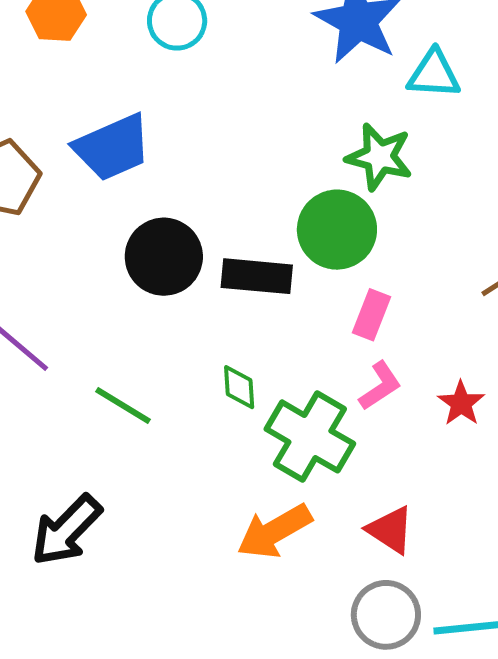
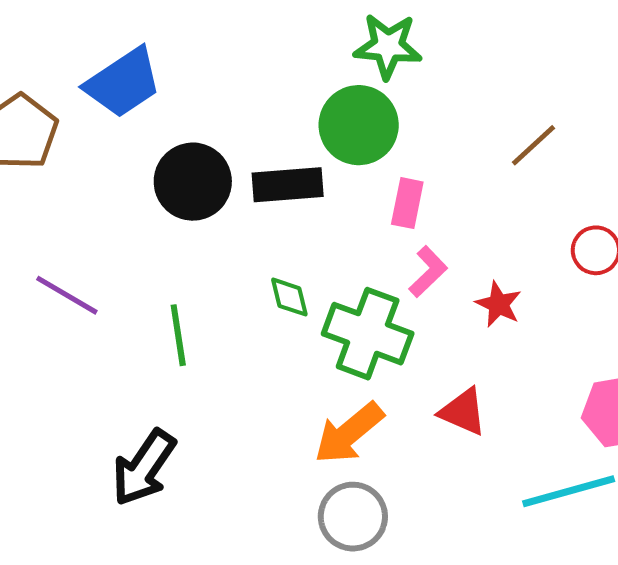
red star: (461, 403) -> (499, 304), moved
green line: (123, 405) -> (178, 335), turned 60
gray circle: (386, 615) -> (353, 517), moved

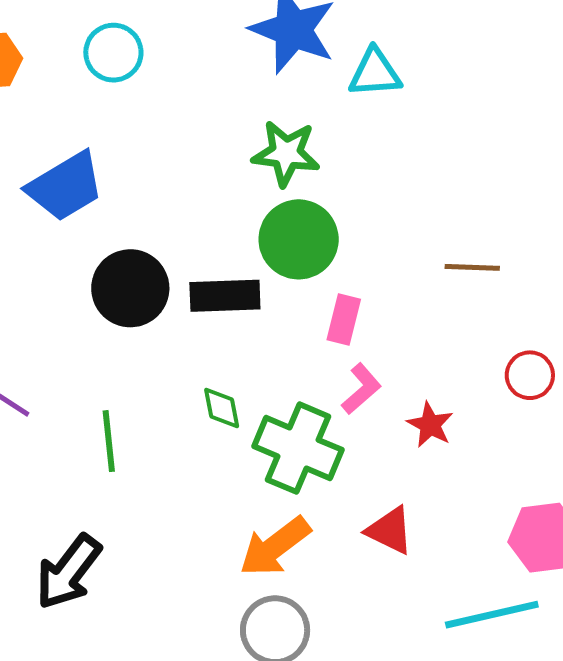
green star: (388, 46) -> (286, 153), moved
brown line: (533, 145) -> (472, 267), turned 42

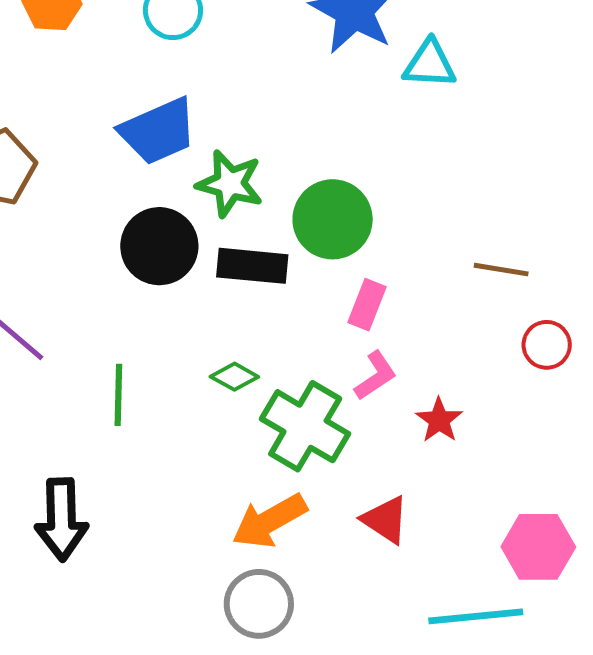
green star: (286, 153) -> (230, 184), moved
blue trapezoid: (65, 186) -> (158, 131), moved
red circle: (530, 375) -> (547, 345), moved
green diamond: (222, 408) -> (234, 377), turned -57
black arrow: (68, 572) -> (61, 519), turned -46

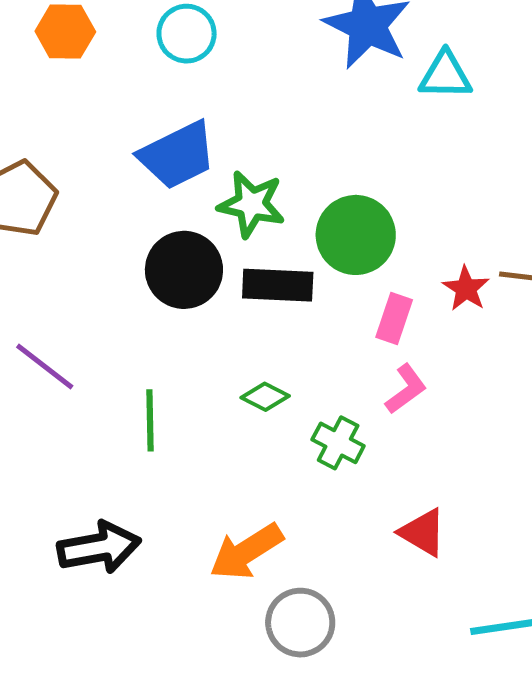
red star: (439, 420) -> (466, 289), moved
green cross: (305, 426) -> (338, 443), size x0.6
black arrow: (61, 519) -> (99, 548), turned -96
orange arrow: (269, 521) -> (246, 552), moved

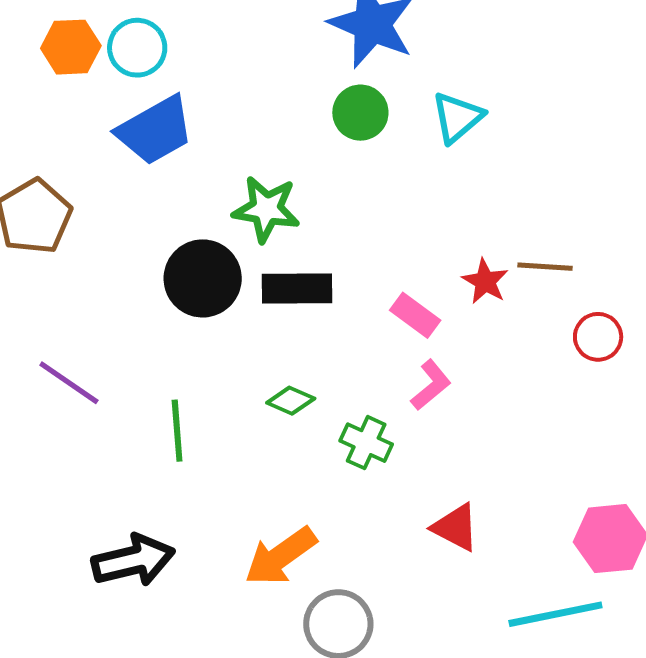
cyan circle: (187, 34) -> (137, 48), moved
cyan triangle: (445, 75) -> (457, 117), moved, turned -38
blue trapezoid: (177, 155) -> (155, 130), moved
green circle: (356, 235) -> (360, 113), moved, size x0.7
pink rectangle: (394, 319) -> (415, 315), turned -69

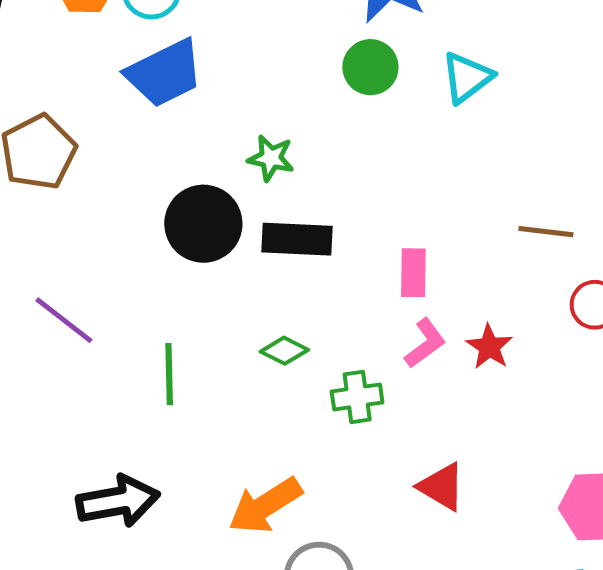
green star: (266, 209) -> (271, 158), size x0.7
red star: (485, 281) -> (489, 347), moved
pink rectangle: (415, 315) -> (413, 273), turned 51
green cross: (366, 443) -> (357, 397), turned -36

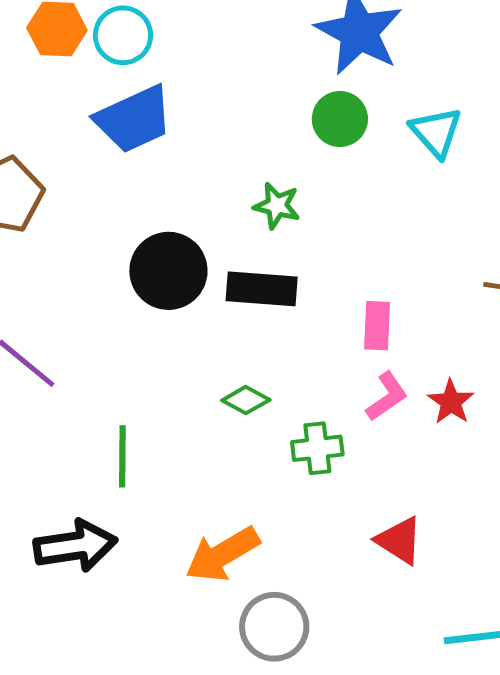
cyan triangle: (467, 77) -> (436, 132), turned -36
green star: (271, 158) -> (277, 206), moved
green line: (169, 374) -> (122, 456), moved

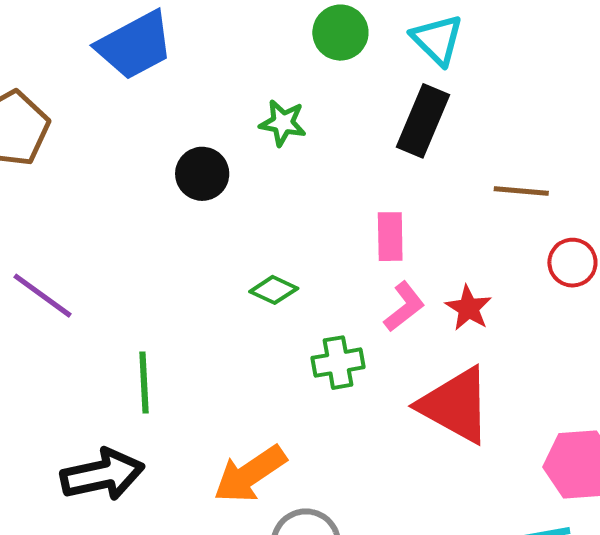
black circle: (168, 271) -> (202, 174), moved, size x0.7
black rectangle: (262, 289) -> (423, 121), moved, turned -68
green diamond: (246, 400) -> (274, 290), moved
red triangle: (399, 540) -> (455, 405), moved, size x1.6

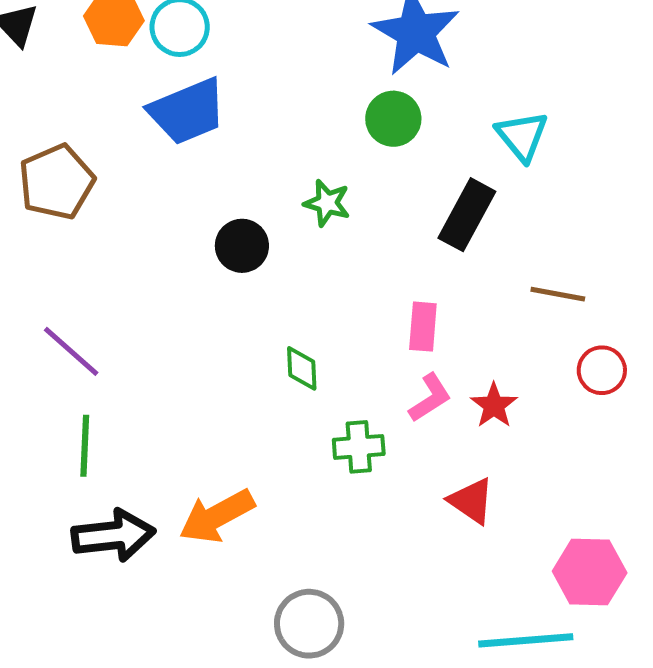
cyan triangle: (437, 40) -> (522, 136), moved
green diamond: (274, 290) -> (302, 368), turned 57
green line: (144, 382) -> (85, 446), moved
red triangle: (455, 405) -> (471, 501), size x0.6
orange arrow: (250, 474) -> (217, 516), moved

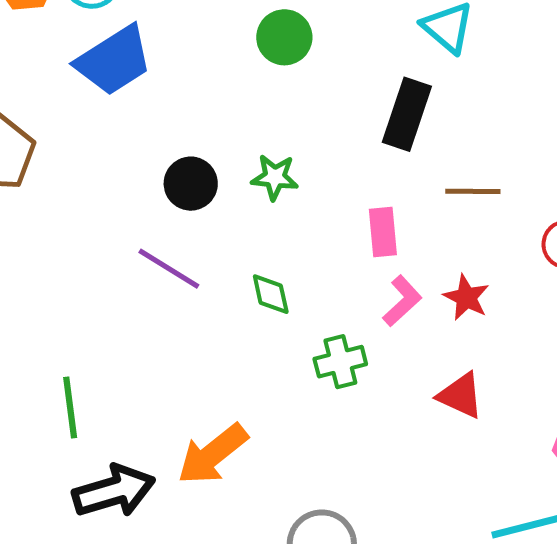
green circle: (393, 119) -> (284, 37), moved
green star: (327, 203) -> (275, 177), moved
brown line: (558, 294) -> (473, 191), moved
purple line: (71, 351) -> (169, 269), moved

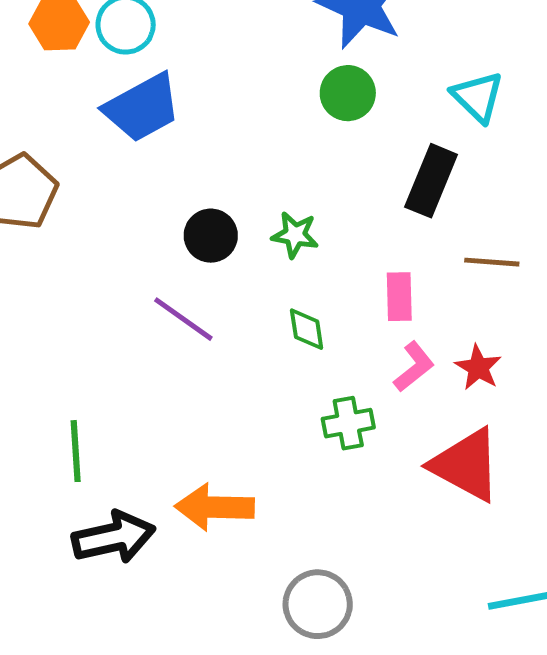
green circle: (284, 37) -> (348, 93), moved
green diamond: (271, 294) -> (307, 329), moved
red triangle: (461, 395) -> (466, 465), size x1.6
orange arrow: (212, 454) -> (215, 507), turned 36

